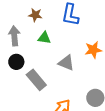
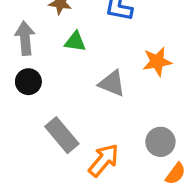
gray rectangle: (36, 80) -> (62, 135), moved

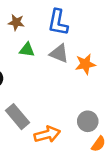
gray triangle: (112, 83) -> (59, 53), moved
orange arrow: (104, 160) -> (47, 134), turned 35

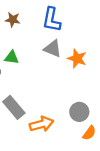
green triangle: (27, 50) -> (12, 57), moved
orange star: (85, 64) -> (77, 59), turned 30

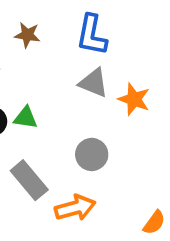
green triangle: (12, 57) -> (25, 118), moved
gray circle: (79, 112) -> (92, 154), moved

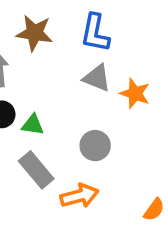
brown star: (27, 35) -> (34, 33), size x1.5
green triangle: (25, 118) -> (33, 125), moved

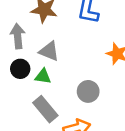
gray triangle: (97, 78) -> (49, 51), moved

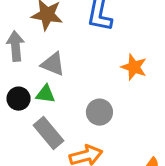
black circle: (20, 69) -> (19, 99), moved

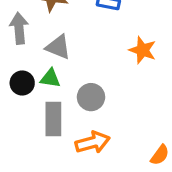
gray circle: (99, 112) -> (91, 97), moved
gray rectangle: (49, 133) -> (53, 119), turned 40

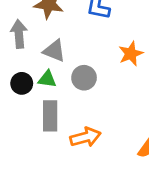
orange star: (143, 50) -> (131, 54), turned 30
gray circle: (91, 97) -> (84, 78), moved

